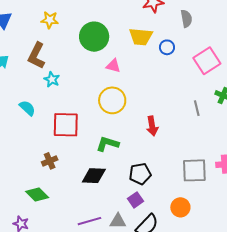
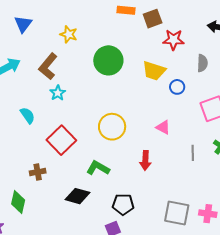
pink triangle: (113, 66) -> (163, 127), moved
red square: (66, 125) -> (61, 140), turned 32
green diamond: (37, 195) -> (18, 202), turned 45

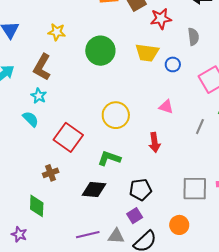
cyan star: (58, 93) -> (39, 96), moved
gray line: (193, 153) -> (200, 127), turned 35

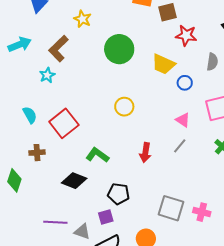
pink triangle: (166, 107) -> (183, 120), moved
yellow circle: (116, 115) -> (124, 107), moved, size x0.7
cyan semicircle: (31, 119) -> (30, 115), moved
gray line: (200, 127) -> (180, 146), moved

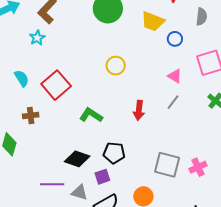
black diamond: (74, 181) -> (77, 159), moved
pink cross: (202, 212) -> (198, 167), turned -36

